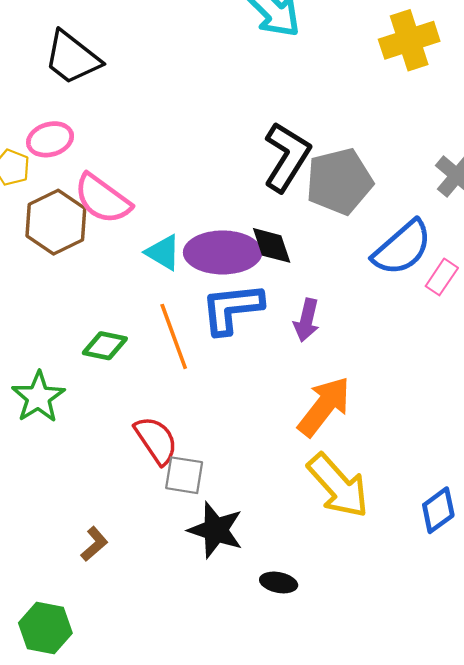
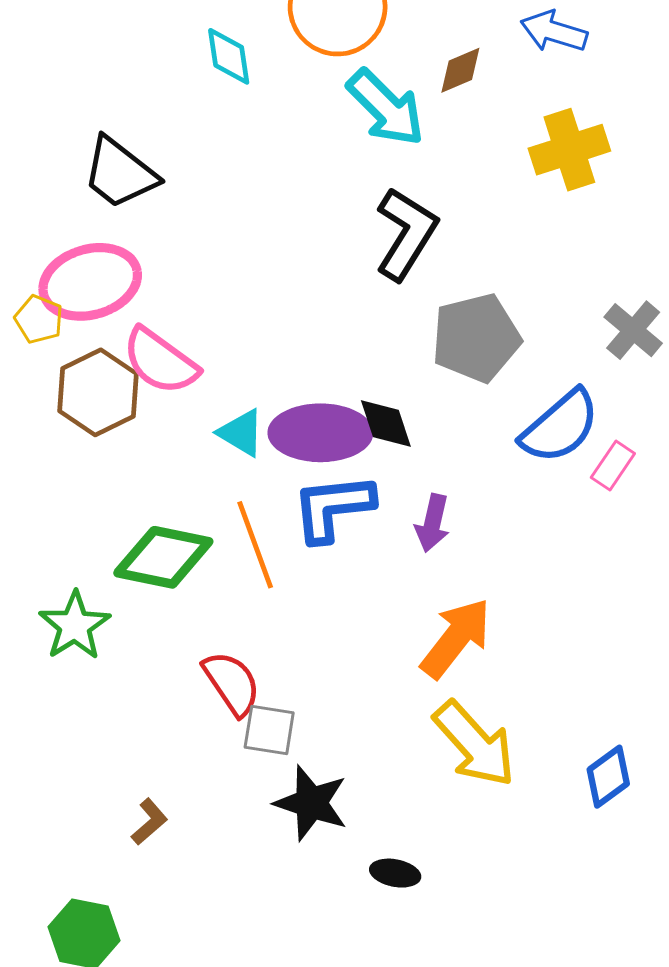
pink ellipse: (50, 139) -> (90, 282), size x1.6
black L-shape: (287, 157) -> (406, 234), moved
green diamond: (105, 346) -> (163, 557), size x1.6

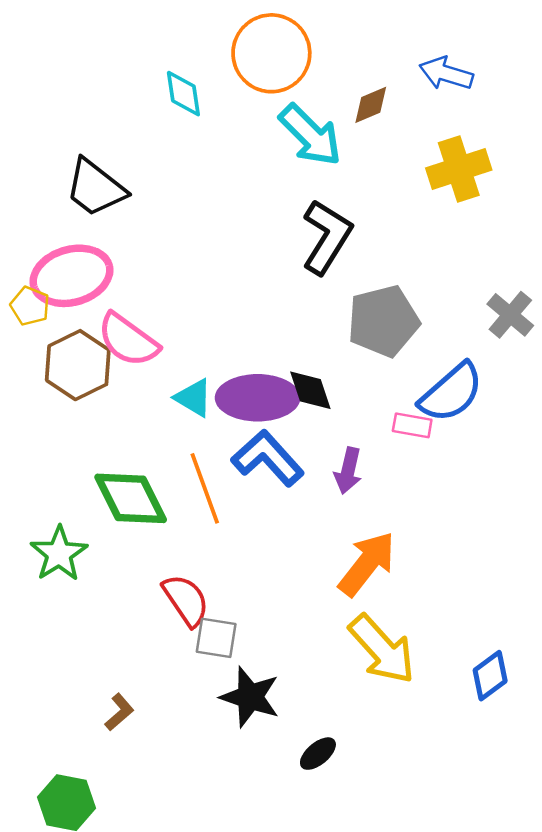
pink rectangle: (613, 465) -> (412, 425), moved, turned 66
blue L-shape: (333, 507) -> (268, 458), turned 54
green diamond: (163, 557) -> (131, 498), turned 52
black ellipse: (395, 873) -> (318, 754), turned -51

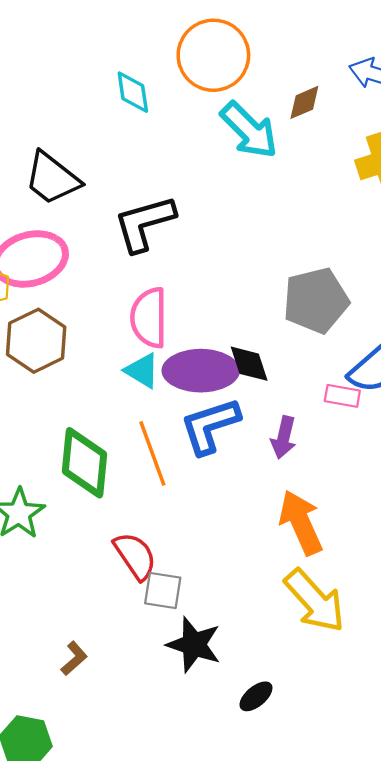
black L-shape: (327, 237) -> (144, 223), moved, turned -138
pink semicircle: (128, 340) -> (149, 318), moved, turned 54
blue L-shape: (268, 458) -> (210, 426), turned -66
green diamond: (131, 498) -> (84, 463), turned 32
orange arrow: (367, 564) -> (301, 523), turned -62

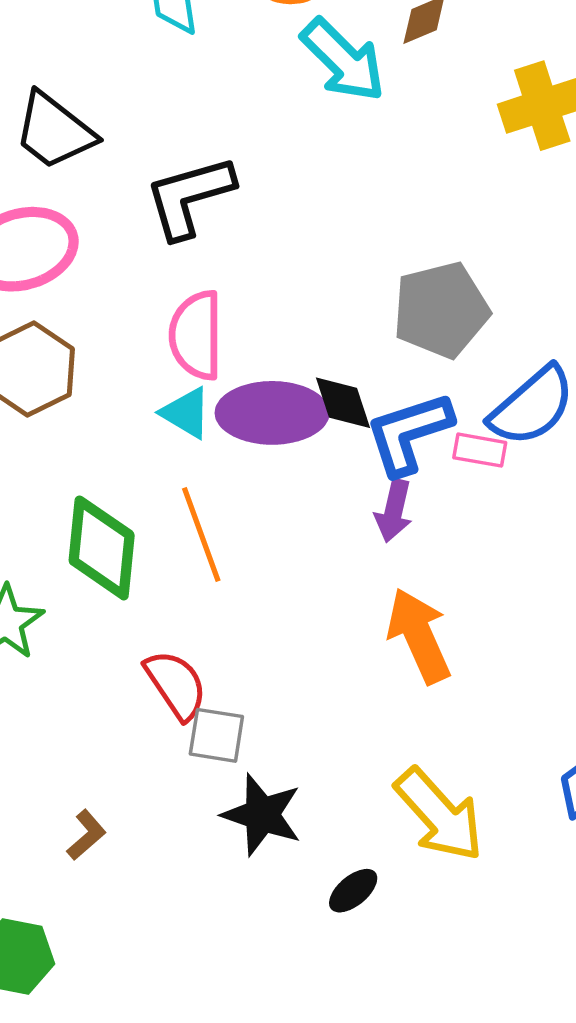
blue L-shape: (210, 426) -> (409, 433), moved
yellow arrow: (315, 601) -> (439, 815), moved

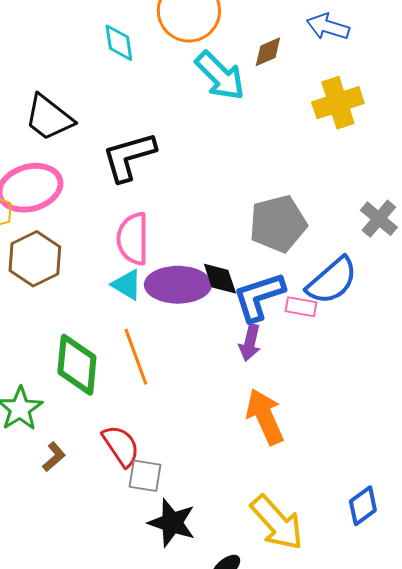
brown L-shape: (86, 835) -> (54, 457), moved

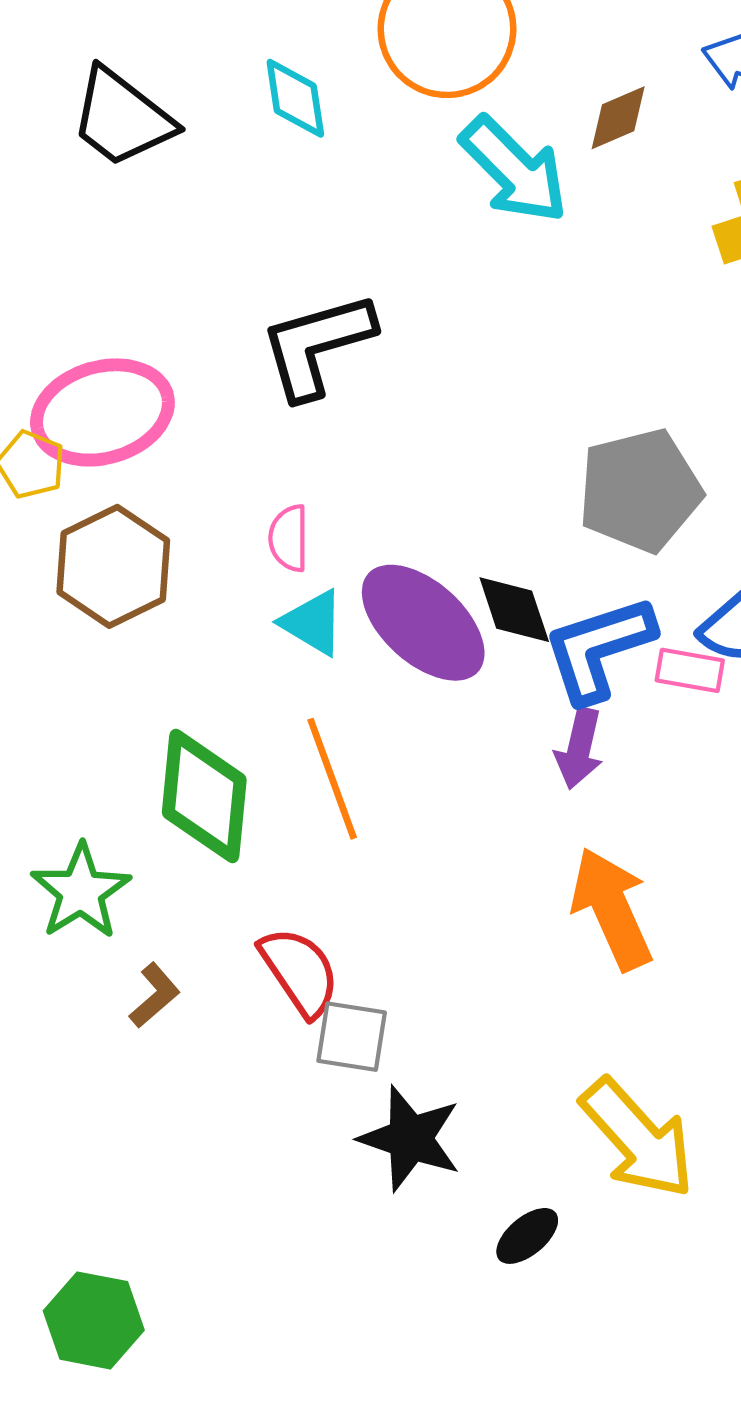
black trapezoid: (49, 118) -> (122, 118), moved
pink semicircle: (133, 239) -> (289, 538), moved, size x0.6
purple ellipse: (178, 285) -> (423, 623), turned 42

